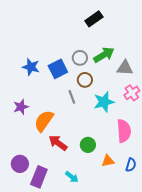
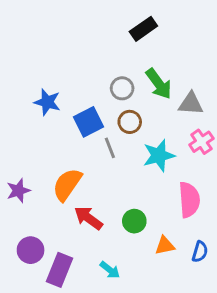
green arrow: (104, 55) -> (159, 84), turned 85
blue square: (58, 69) -> (89, 122), moved
purple star: (21, 107) -> (18, 191), moved

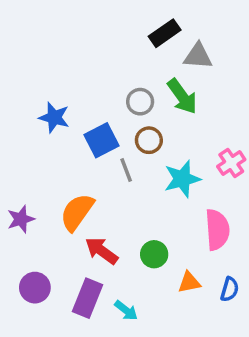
gray triangle: (191, 104) -> (198, 56), moved
purple rectangle: (60, 270) -> (87, 298), moved

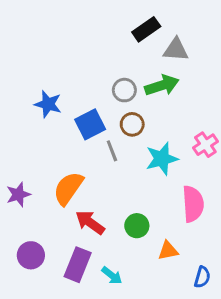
green arrow: (182, 96) -> (162, 85), turned -72
blue semicircle: (230, 289) -> (202, 277), moved

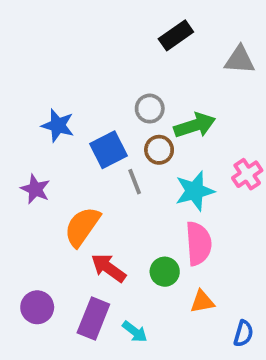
gray triangle: (176, 50) -> (240, 60), moved
green arrow: (162, 85) -> (195, 125), moved
purple star: (18, 195) -> (35, 189), moved, turned -30
pink semicircle: (193, 204) -> (198, 244), moved

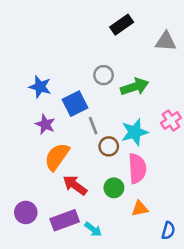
brown circle: (159, 150) -> (109, 146), moved
purple star: (35, 189) -> (45, 124), moved
purple rectangle: (93, 319) -> (65, 220), turned 48

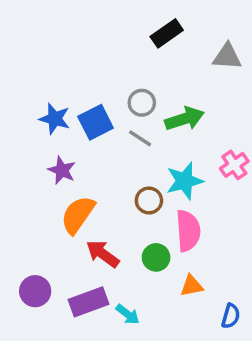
blue square: (75, 104) -> (96, 122), moved
gray line: (93, 126) -> (140, 138), moved, turned -36

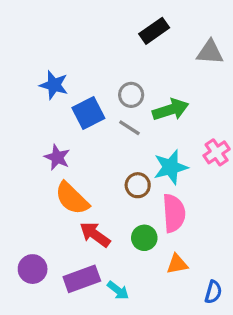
blue star: (55, 119) -> (54, 85), moved
orange semicircle: (78, 215) -> (72, 198), turned -81

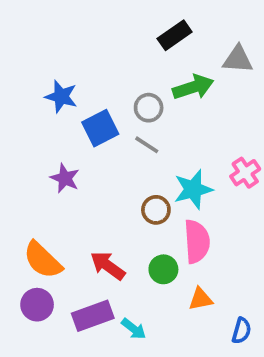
green arrow: (171, 110) -> (193, 87), moved
orange semicircle: (72, 198) -> (43, 260), moved

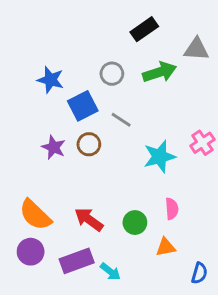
gray circle: (149, 108) -> (112, 74), moved
brown circle: (156, 210) -> (89, 144), moved
pink semicircle: (197, 241) -> (172, 209), moved, size x0.6

